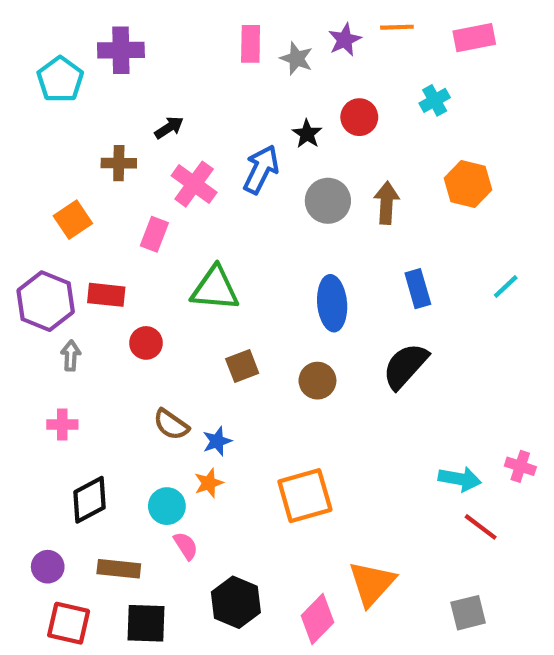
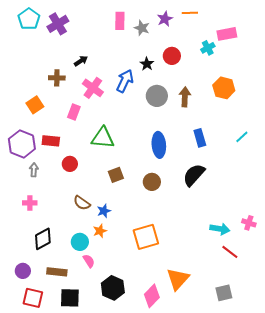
pink rectangle: (474, 38) -> (227, 34), moved
purple cross: (121, 50) -> (58, 24), turned -30
cyan pentagon: (60, 79) -> (29, 19), moved

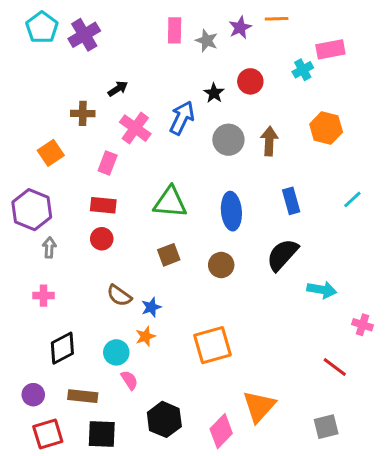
green triangle: (103, 138) -> (170, 202), moved
red rectangle: (51, 141) -> (103, 205), moved
cyan arrow: (220, 229) -> (322, 290), moved
red square: (33, 298) -> (48, 434), turned -30

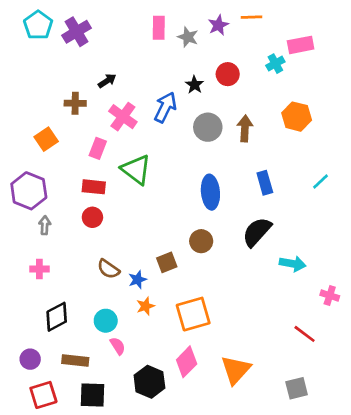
green triangle: (170, 202) -> (136, 170), moved, turned 32
brown square: (169, 255) -> (167, 262), moved
orange star: (145, 336) -> (145, 306), moved
pink diamond: (221, 431) -> (187, 362), moved

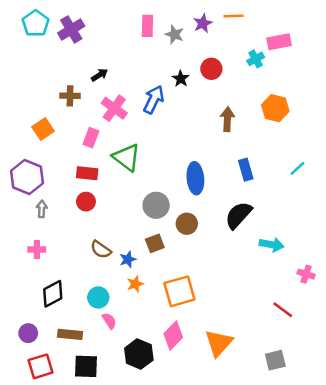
gray circle: (208, 127) -> (156, 205), moved

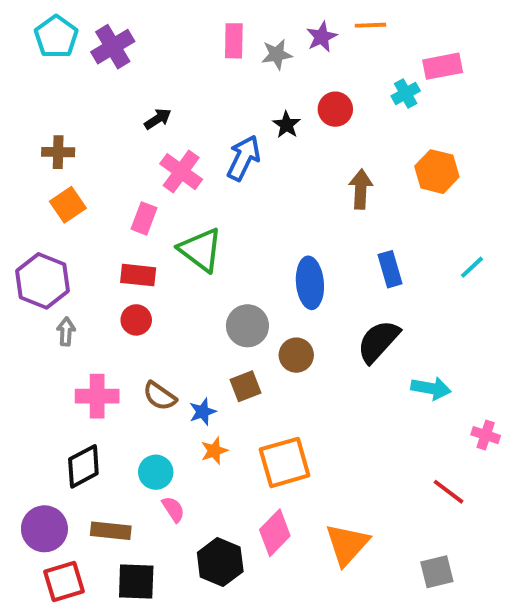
gray star: (174, 34) -> (277, 54), turned -30
brown cross: (70, 96) -> (58, 152), moved
pink cross: (37, 250) -> (97, 396), moved, size x1.5
purple circle: (28, 333) -> (44, 529), size x1.5

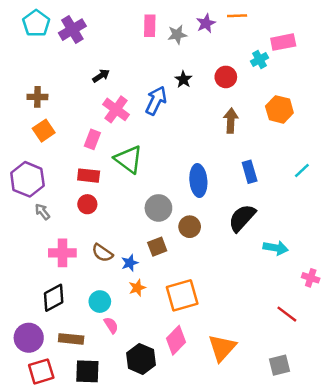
red circle: (335, 109) -> (226, 77), moved
gray arrow: (66, 332) -> (42, 212), turned -42

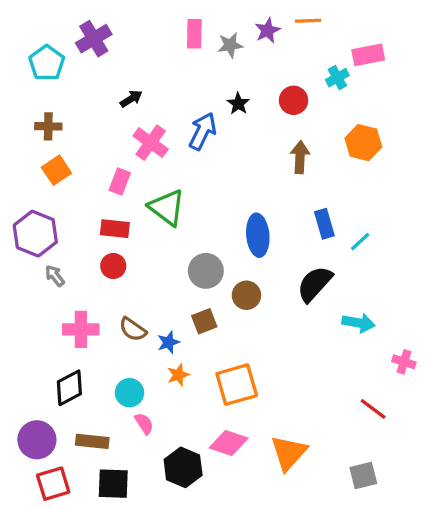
cyan pentagon: (36, 23) -> (47, 63), moved
cyan line: (302, 171) -> (360, 242), moved
pink diamond: (176, 340) -> (229, 443), turned 64

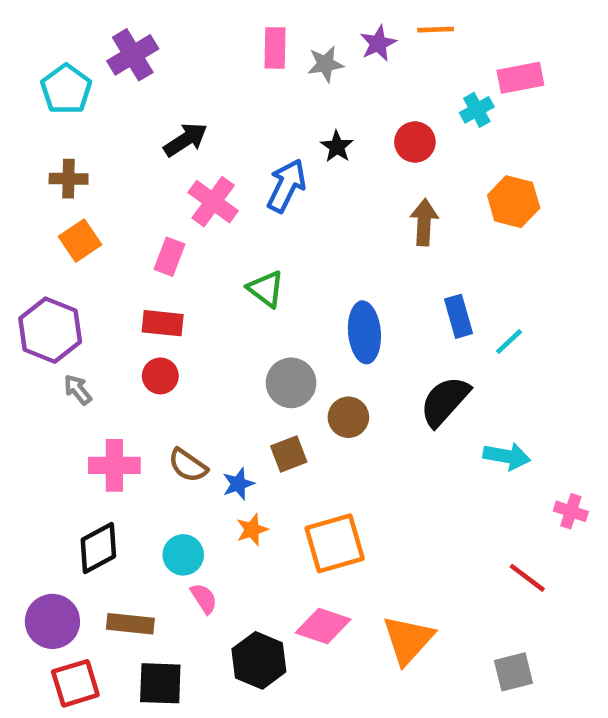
black arrow: (131, 99) -> (186, 140), size x1.4
green triangle: (167, 208) -> (266, 289), moved, size x0.7

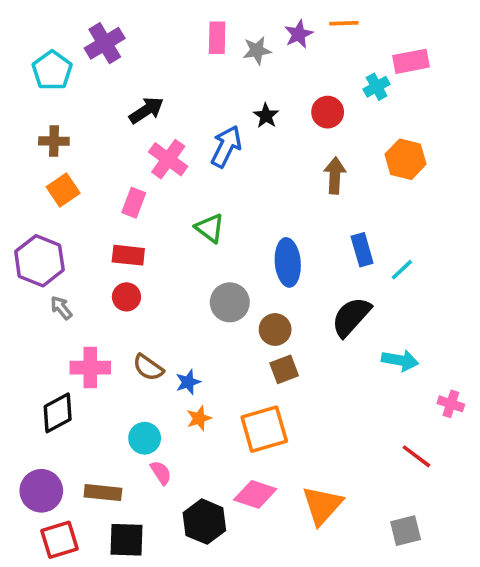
brown square: (289, 454) -> (284, 369), moved
black diamond: (98, 548) -> (58, 413), moved

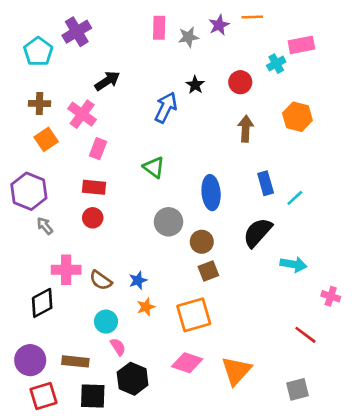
pink cross: (168, 159) -> (82, 114), moved
brown semicircle: (148, 368) -> (101, 280), moved
black hexagon: (204, 522) -> (133, 379), moved

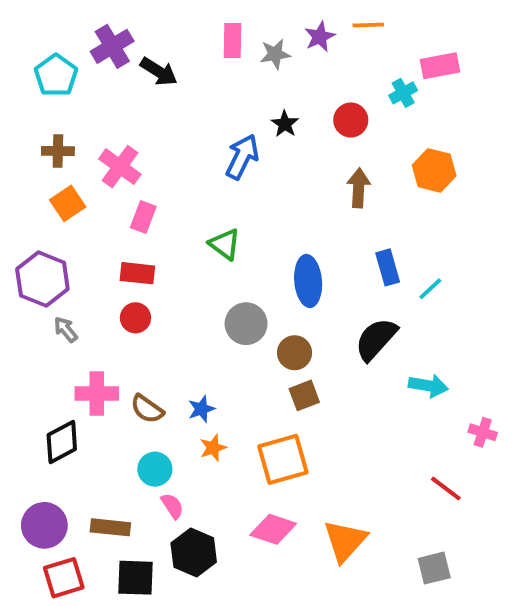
black arrow: (107, 81) -> (159, 72), moved, turned 65

